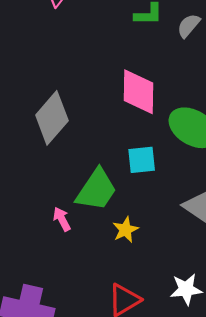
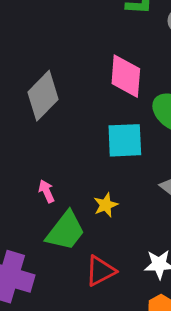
cyan square: (142, 160) -> (125, 140), size x1.4
green trapezoid: (96, 190) -> (65, 231), moved

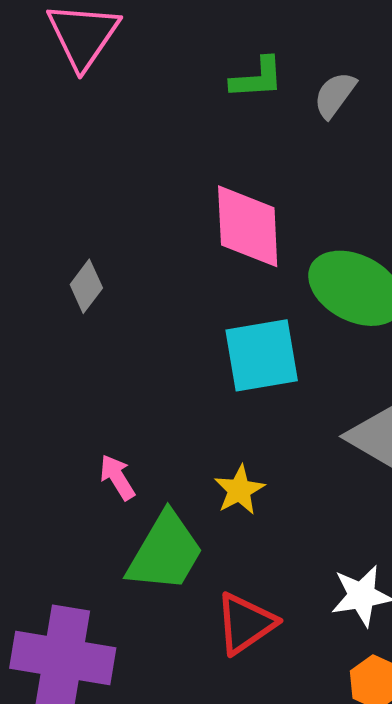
gray diamond: (43, 96) -> (86, 286), size x0.5

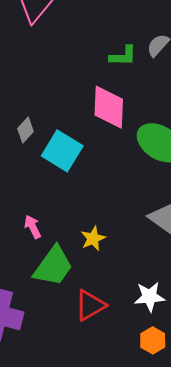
green L-shape: (257, 78) -> (123, 56), moved
cyan square: (262, 355) -> (62, 151), moved, turned 36

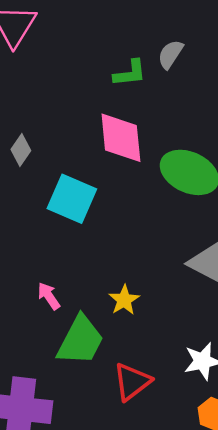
gray diamond: (26, 130) -> (21, 150), moved

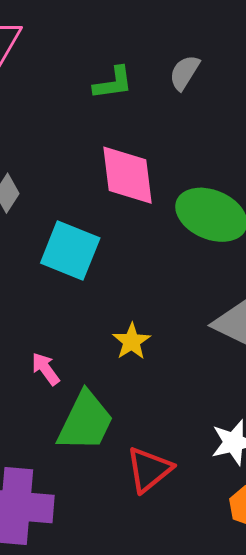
green L-shape: (130, 73) -> (113, 83), moved
yellow star: (124, 300) -> (132, 341), moved

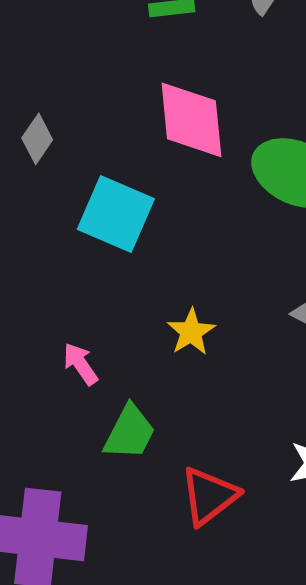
green trapezoid: (85, 421) -> (130, 432), size x0.7

